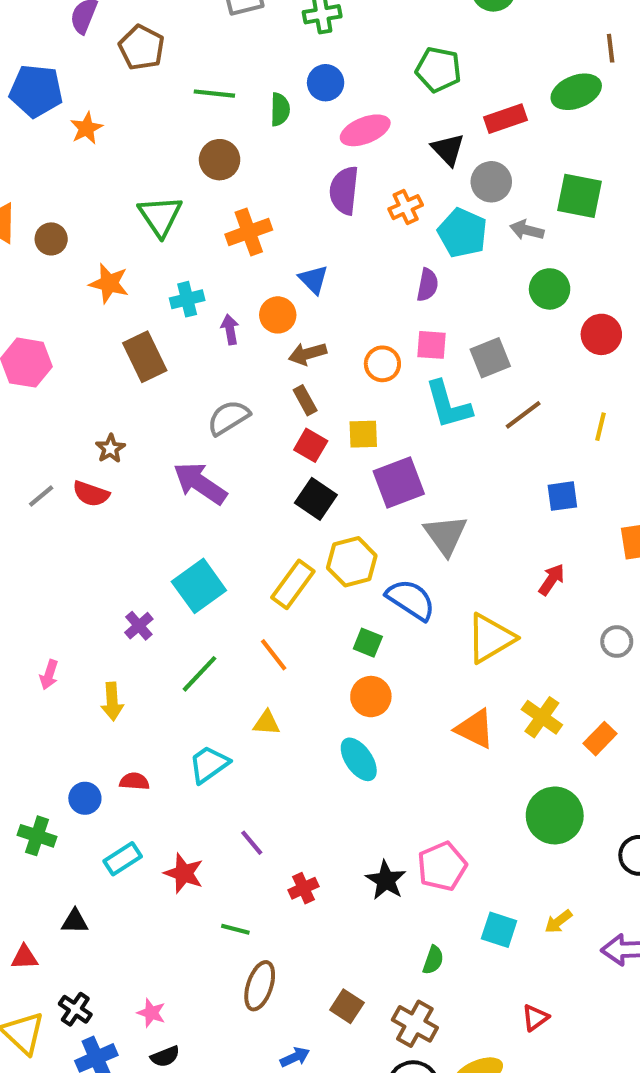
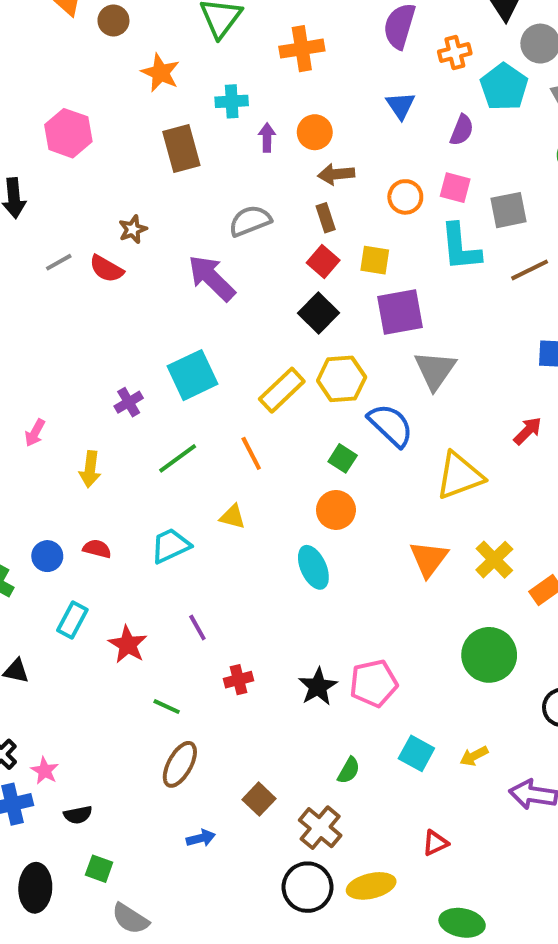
blue triangle: (313, 279) -> (401, 105), moved
orange triangle: (475, 729) -> (429, 559), turned 30
cyan rectangle: (123, 859) -> (72, 620), turned -40
pink star: (151, 1013) -> (45, 771), moved

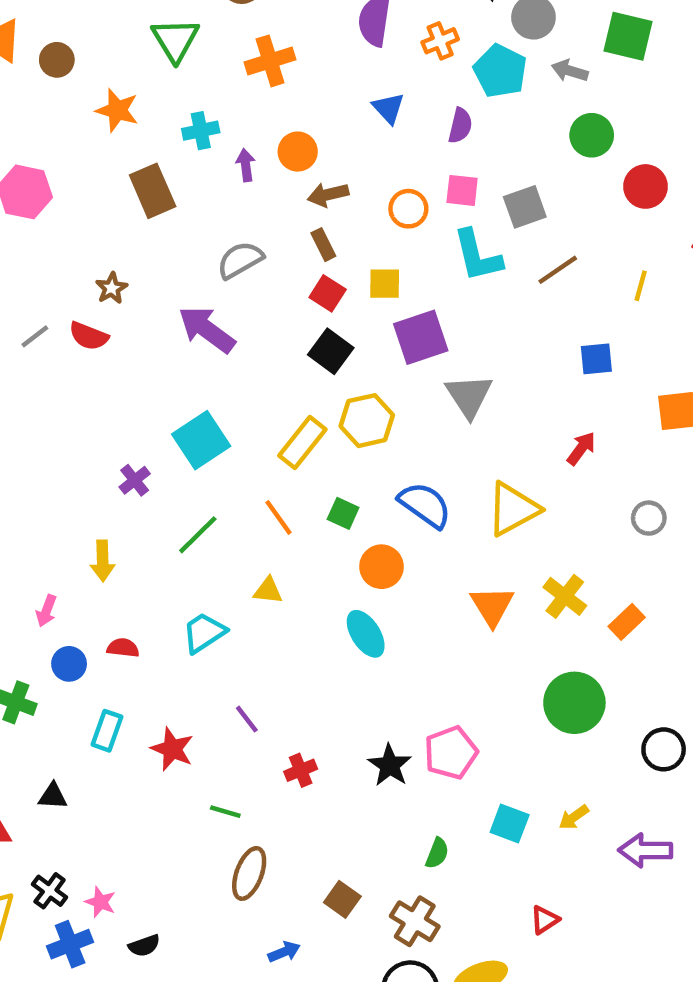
blue semicircle: (391, 425) -> (425, 505), moved
pink arrow: (35, 433) -> (46, 611), moved
green square: (343, 458) -> (343, 513), moved

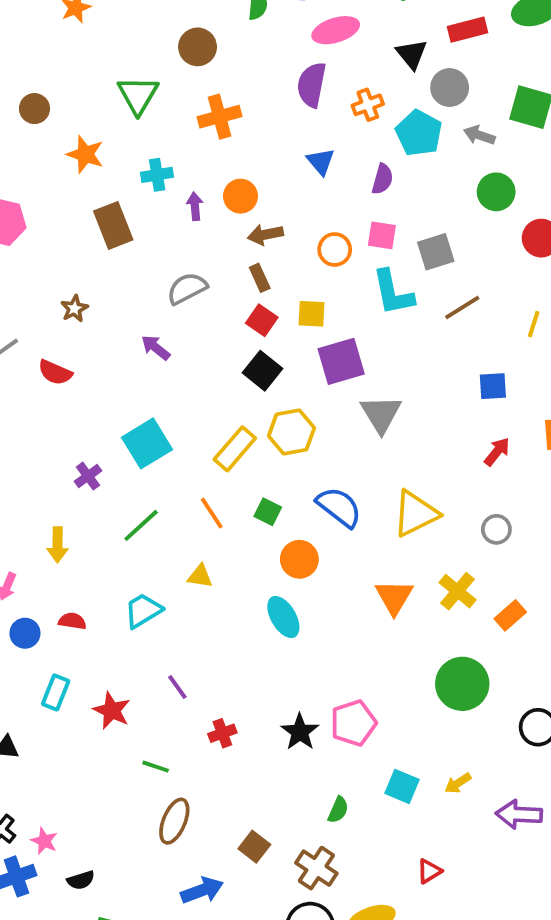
purple arrow: (207, 329) -> (156, 348), size x0.6
red semicircle: (89, 336) -> (55, 372), moved
red arrow: (581, 448) -> (497, 452), moved
gray circle: (649, 518) -> (496, 529), moved
blue arrow: (284, 952) -> (202, 890), size x1.5

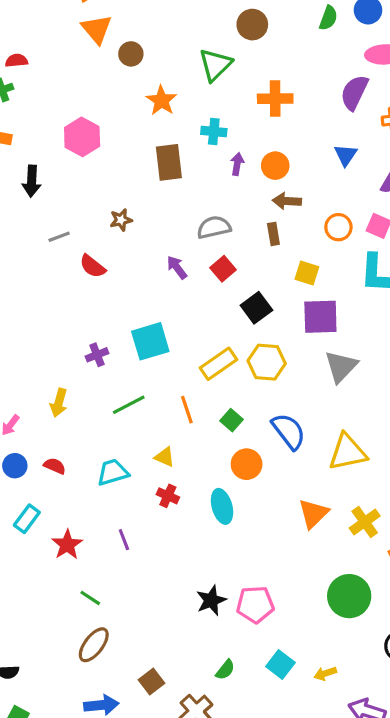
brown circle: (198, 47) -> (252, 25), moved
red square: (262, 320) -> (223, 269), moved
red cross: (222, 733) -> (168, 496), moved, turned 30

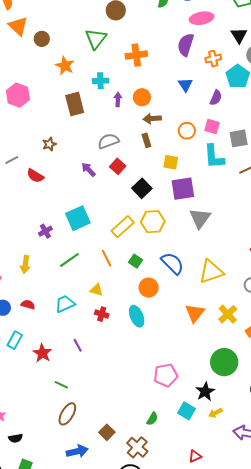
black star: (211, 600) -> (205, 391), moved

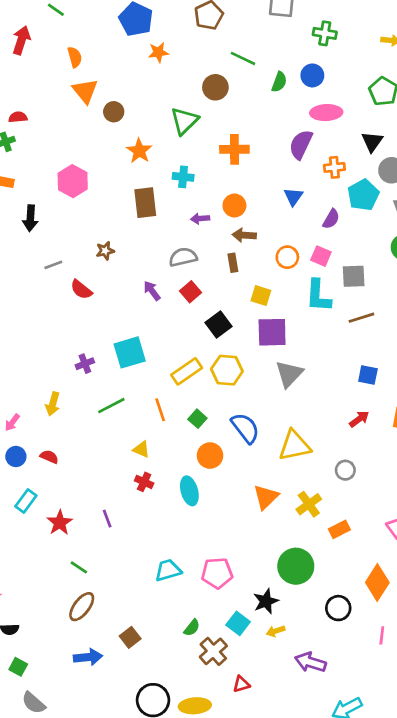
purple arrow: (118, 99) -> (200, 218), moved, turned -104
cyan trapezoid: (65, 304) -> (168, 570), moved
brown cross: (137, 447) -> (213, 651), moved

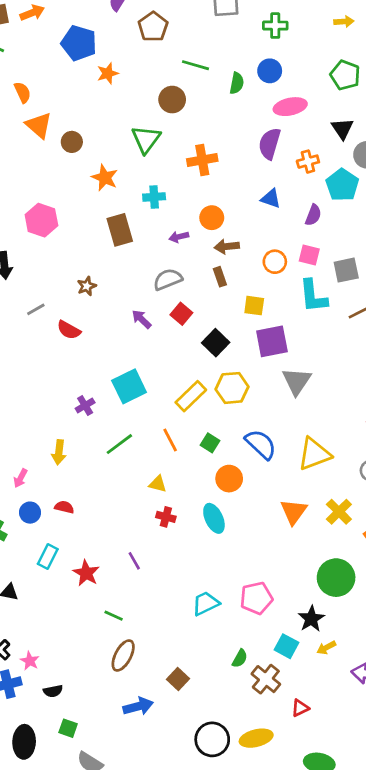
blue triangle: (293, 197) -> (271, 199), turned -36

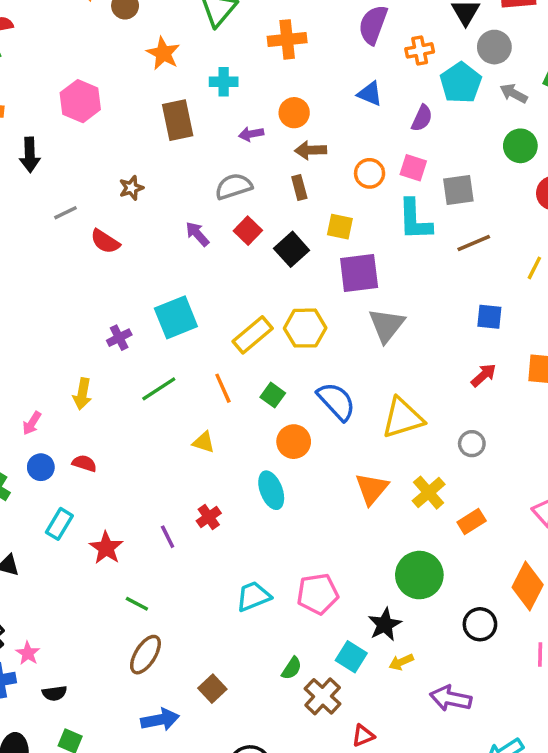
black square: (216, 343) -> (292, 249), moved
red cross: (166, 517) -> (209, 517), moved, turned 36

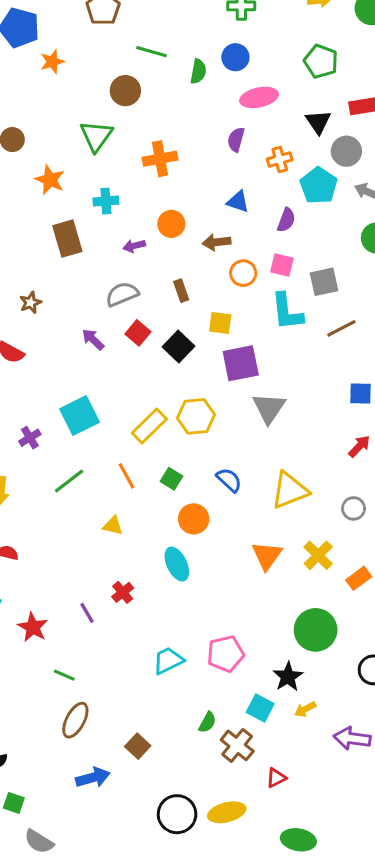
purple semicircle: (373, 25) -> (236, 140), size x0.7
brown arrow: (311, 150) -> (217, 242), moved
blue semicircle: (336, 401) -> (229, 480), size x0.7

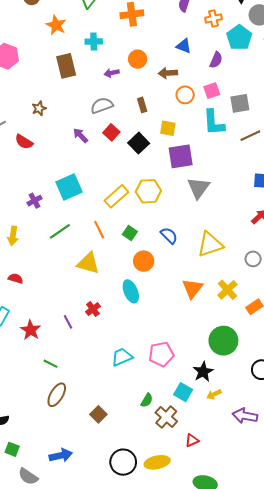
pink square: (282, 265) -> (212, 91), turned -35
yellow triangle: (113, 526) -> (88, 263), size x1.6
blue arrow: (93, 777) -> (61, 455), moved

